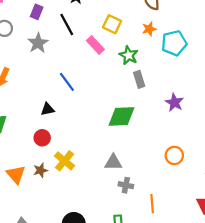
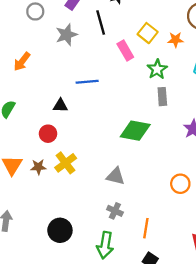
orange star: (149, 29) -> (176, 40), moved
blue line: (67, 82) -> (87, 82), turned -72
gray cross: (126, 185) -> (115, 211), moved

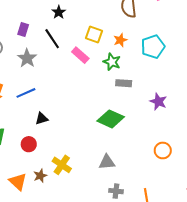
orange star: (176, 40) -> (120, 40), moved
blue line: (87, 82) -> (26, 93), moved
gray rectangle: (162, 97) -> (124, 83), turned -63
green diamond: (135, 131) -> (111, 119), turned 32
red circle: (48, 134) -> (29, 144), moved

